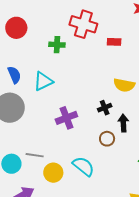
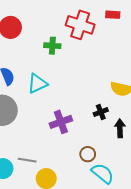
red rectangle: (114, 42) -> (113, 15), moved
brown circle: (107, 139) -> (88, 154), moved
cyan semicircle: (83, 166) -> (103, 173), moved

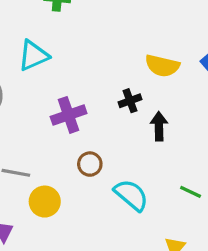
brown circle: (88, 154) -> (90, 164), moved

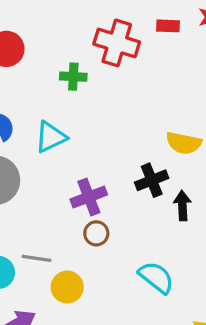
black cross: (130, 101) -> (152, 180), size x1.4
brown circle: (90, 164) -> (96, 233), moved

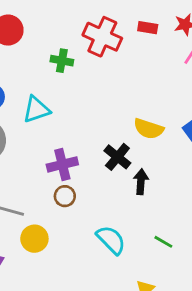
black cross: (152, 180) -> (117, 157), turned -36

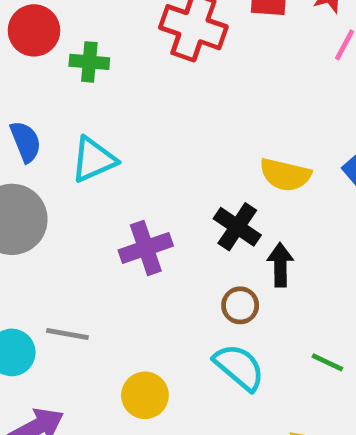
green cross: (62, 61) -> (89, 62), moved
brown circle: (65, 196) -> (240, 305), moved
yellow circle: (34, 239) -> (145, 395), moved

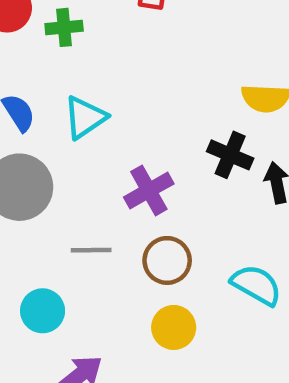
brown circle: (240, 305) -> (167, 260), moved, size x1.4
gray line: (67, 334) -> (91, 250), moved

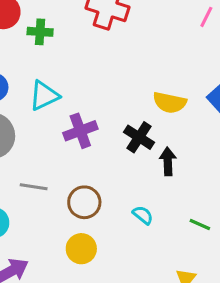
purple cross: (149, 190) -> (80, 131), moved
cyan semicircle: (256, 285) -> (143, 215), moved, size x0.6

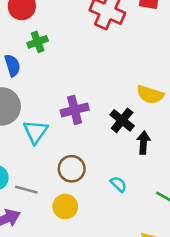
green cross: (40, 32) -> (38, 42), moved, turned -30
cyan triangle: (44, 96) -> (36, 132), moved, turned -36
gray line: (34, 187) -> (26, 190), moved

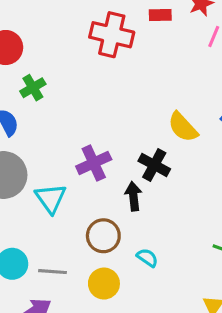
yellow semicircle: (150, 95) -> (183, 127), turned 40
black arrow: (143, 143) -> (133, 196), moved
cyan semicircle: (118, 184) -> (147, 258), moved

